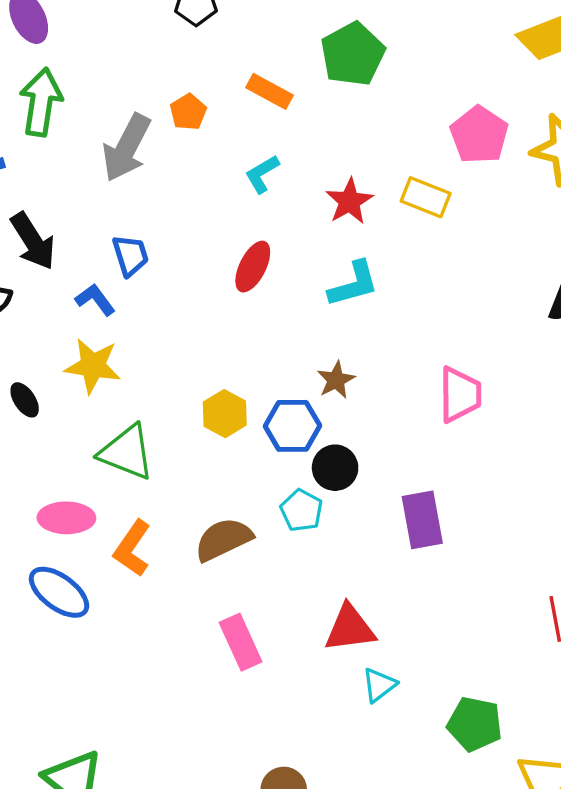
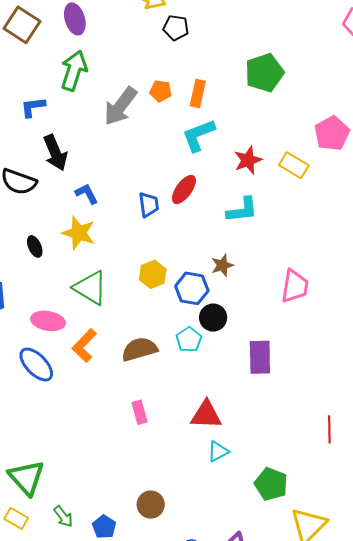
orange rectangle: (269, 91) -> (198, 93), moved, turned 64
orange pentagon: (188, 112) -> (161, 91), turned 30
cyan L-shape: (262, 174) -> (199, 135), size x1.5
blue trapezoid: (130, 255) -> (149, 205), moved
pink rectangle: (241, 642) -> (140, 412), size x0.7

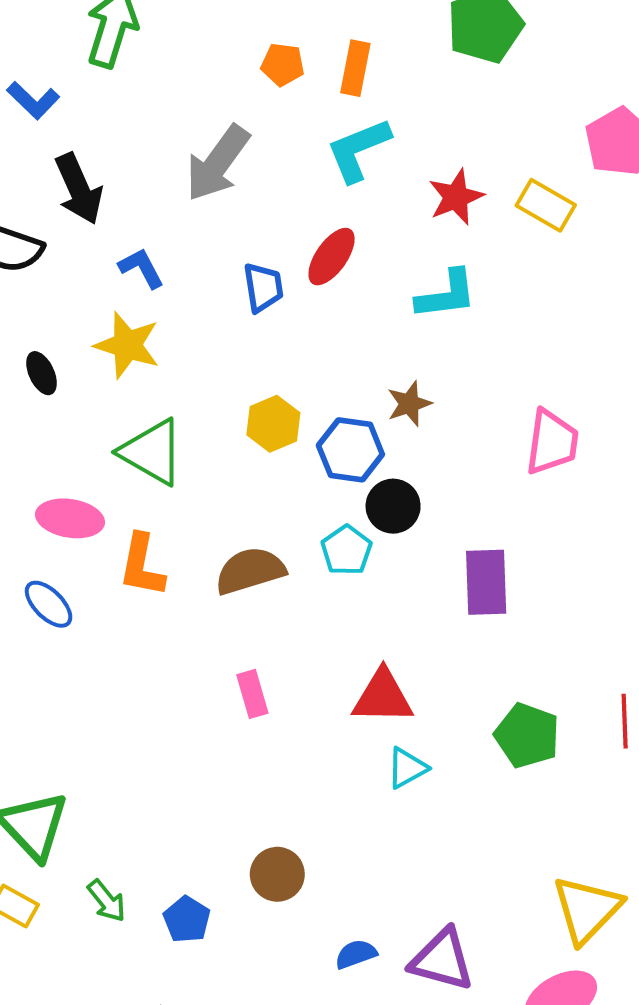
gray arrow: (120, 106) -> (217, 163), moved
blue L-shape: (33, 107) -> (33, 100), turned -128
orange L-shape: (84, 346) -> (142, 565), turned -32
blue ellipse: (36, 365) -> (49, 604), size x0.7
green pentagon: (271, 484) -> (527, 735), moved

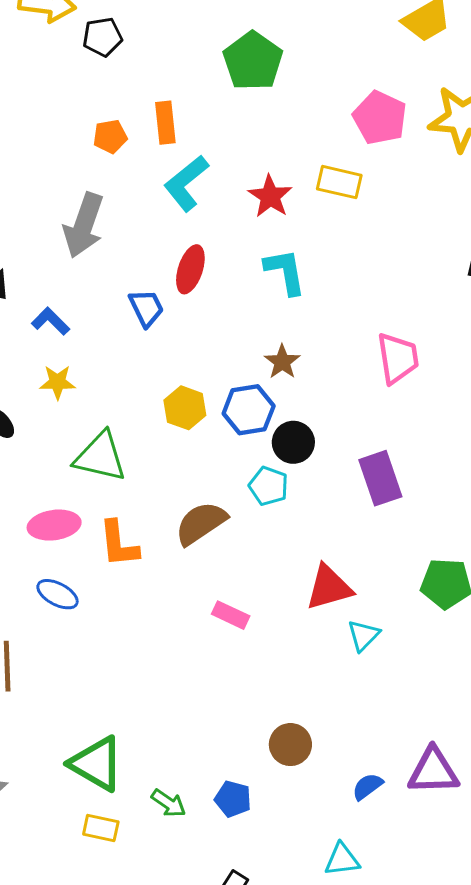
cyan L-shape: (446, 295) -> (285, 272), turned -76
yellow star: (127, 345) -> (57, 382), size x0.7
pink rectangle: (252, 694) -> (231, 615), turned -32

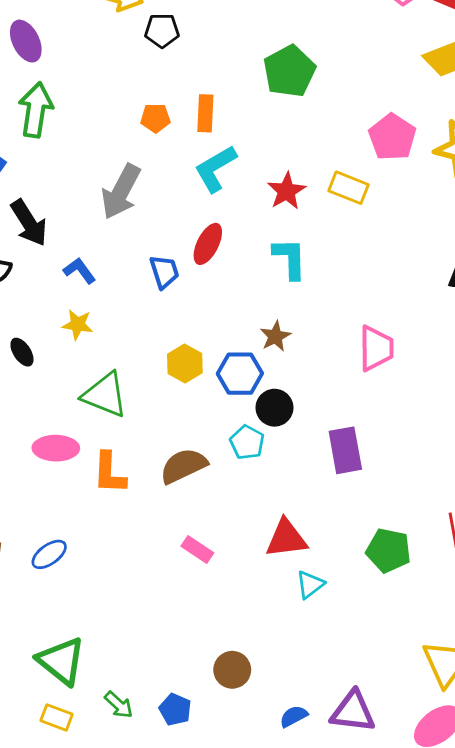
blue ellipse: (58, 594) -> (49, 554), moved, turned -72

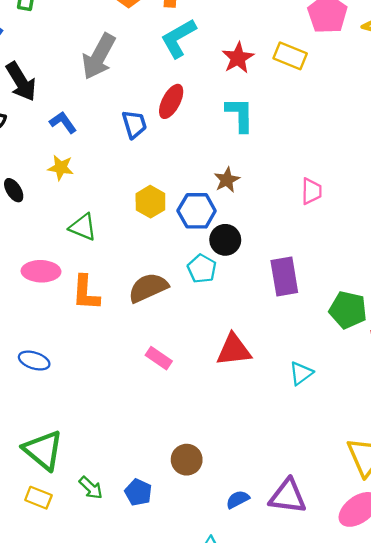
pink trapezoid: (376, 348) -> (311, 191), size x0.7
green triangle: (105, 395) -> (83, 227), size x0.7
green pentagon: (389, 550) -> (348, 310), moved
blue ellipse: (49, 554) -> (34, 361), turned 52
cyan triangle: (310, 585) -> (301, 373), moved

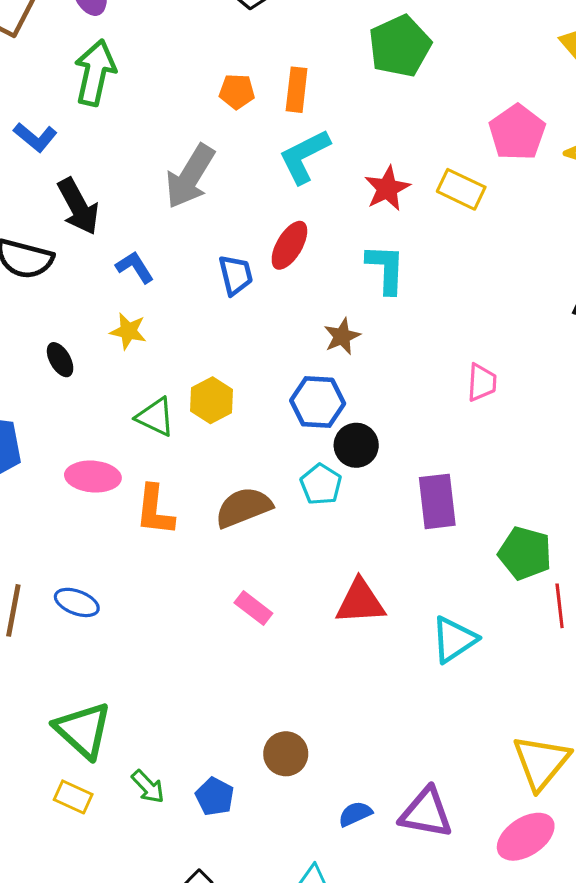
brown star: (227, 180) -> (342, 336), moved
yellow hexagon: (150, 202) -> (212, 400), moved
cyan triangle: (301, 373) -> (454, 640), size x1.4

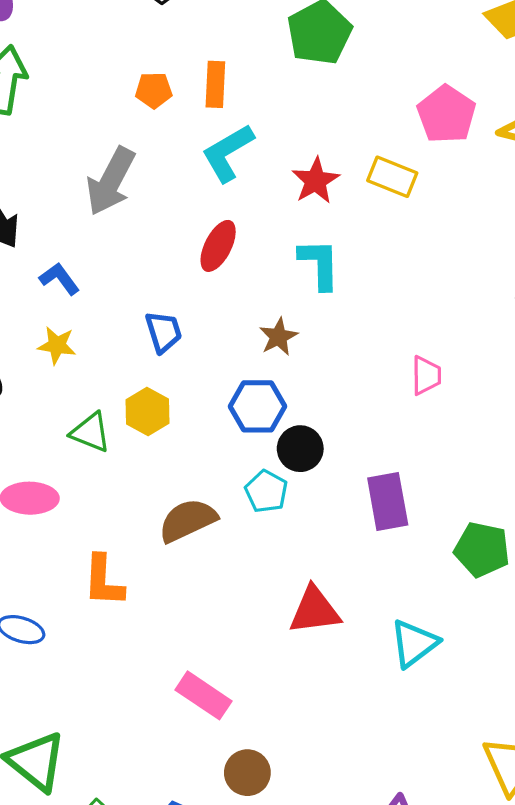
blue trapezoid: (236, 275) -> (164, 332), moved
orange L-shape: (155, 510) -> (104, 581), moved
pink rectangle: (253, 608) -> (203, 695), moved, size x1.4

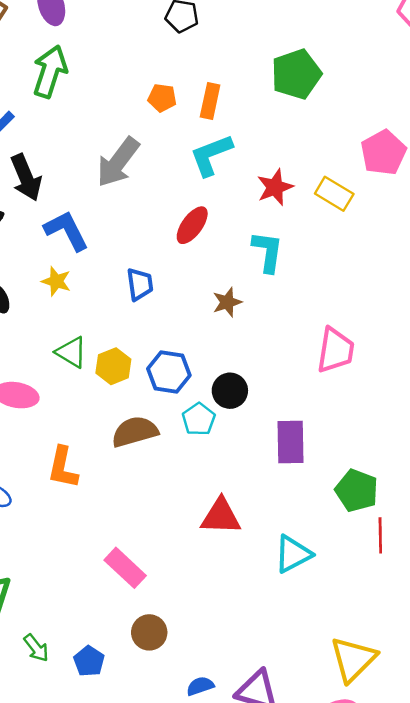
blue L-shape: (59, 279) -> (66, 231), size x1.5
pink trapezoid: (426, 375) -> (335, 350), size x1.5
blue hexagon: (257, 406) -> (169, 372), moved
yellow hexagon: (148, 412) -> (113, 366), moved

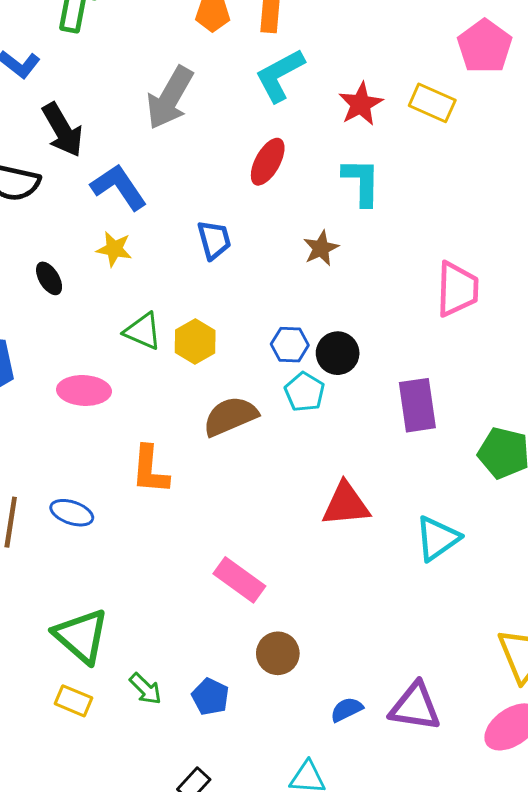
blue hexagon: (169, 372) -> (290, 345), moved, size x0.7

